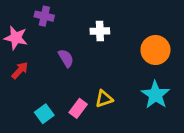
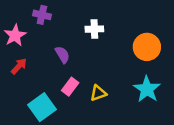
pink star: (16, 38) -> (15, 35), turned 30
pink rectangle: (78, 108) -> (70, 87), moved
cyan square: (44, 114) -> (42, 107), size x1.5

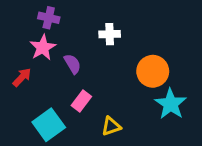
pink star: (15, 35) -> (43, 47), moved
orange circle: (147, 47) -> (153, 71), moved
yellow triangle: (98, 93) -> (111, 126), moved

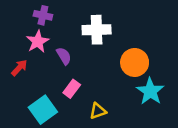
white cross: (110, 34) -> (97, 30), size x1.5

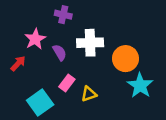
purple cross: (43, 15) -> (63, 15), moved
white cross: (97, 30) -> (90, 43), moved
yellow triangle: (98, 111) -> (89, 94), moved

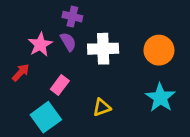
purple semicircle: (60, 52) -> (68, 42), moved
orange circle: (125, 59) -> (159, 50), moved
pink rectangle: (67, 83) -> (60, 85), moved

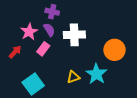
orange circle: (159, 50) -> (115, 50), moved
pink rectangle: (60, 85) -> (43, 49), moved
cyan star: (160, 98) -> (96, 74), moved

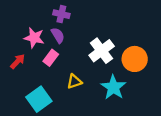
pink star: (29, 32) -> (34, 38), turned -30
white cross: (74, 35) -> (102, 51), moved, turned -35
yellow triangle: (73, 77) -> (74, 81), moved

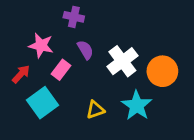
purple semicircle: (58, 35) -> (85, 50), moved
yellow triangle: (74, 81) -> (95, 110), moved
cyan square: (39, 99) -> (42, 103), moved

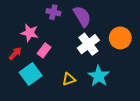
purple semicircle: (85, 50) -> (82, 16), moved, size x1.5
orange circle: (162, 71) -> (120, 38), moved

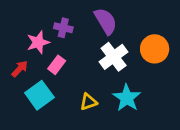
purple cross: (53, 12) -> (63, 28), moved
pink star: (30, 33) -> (38, 42), turned -30

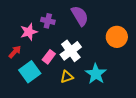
white cross: (114, 57) -> (71, 51), moved
pink rectangle: (57, 65) -> (49, 57), moved

